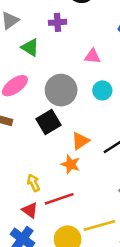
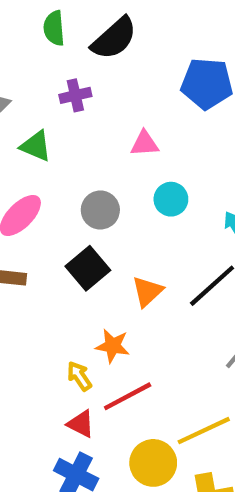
gray circle: (61, 90) -> (100, 210), size x0.7
orange star: (71, 164) -> (113, 346), moved

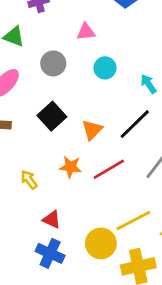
gray circle: (100, 210) -> (53, 63), moved
yellow arrow: (79, 376) -> (29, 180), moved
red line: (128, 396) -> (109, 169), moved

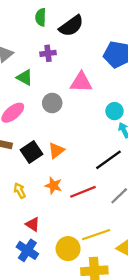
pink triangle: (86, 32) -> (81, 82), size x1.5
cyan circle: (105, 68) -> (114, 111), moved
black square: (52, 116) -> (31, 152), moved
orange triangle: (92, 130) -> (56, 150), moved

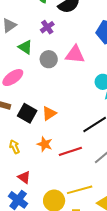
purple cross: (48, 53) -> (47, 27), turned -32
gray circle: (52, 103) -> (49, 59), moved
black square: (31, 152) -> (27, 113), turned -30

